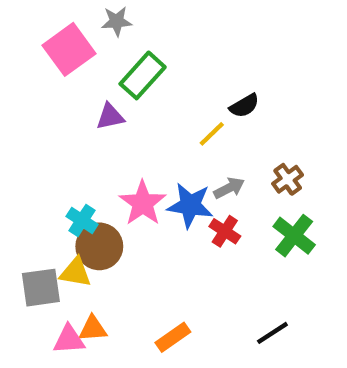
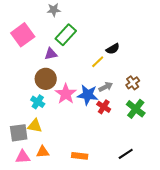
pink square: (69, 49) -> (23, 35), moved
brown circle: (99, 246) -> (46, 79), moved
orange rectangle: (173, 337) -> (80, 156), turned 42
pink triangle: (69, 339) -> (23, 157), moved

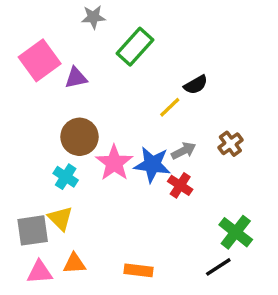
green rectangle: (66, 35) -> (135, 47), moved
purple triangle: (51, 54) -> (76, 78), moved
green cross: (136, 109) -> (236, 232), moved
yellow triangle: (35, 126) -> (60, 218), turned 35

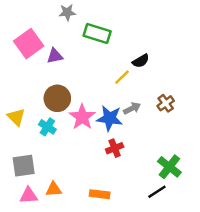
green rectangle: (135, 47) -> (97, 34), turned 65
red cross: (180, 185) -> (115, 148), moved, turned 35
yellow triangle: (60, 218) -> (16, 117), moved

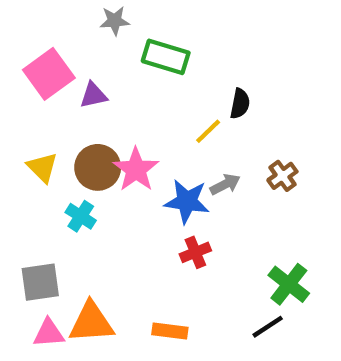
black semicircle: (141, 61) -> (240, 104), turned -49
yellow triangle: (16, 117) -> (42, 167), moved
pink star: (82, 117) -> (136, 170), moved
orange triangle: (54, 189) -> (91, 322), size x1.6

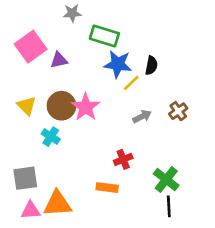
blue star: (187, 201) -> (118, 64), moved
green cross: (289, 284) -> (166, 180), moved
black line: (268, 327) -> (169, 206), turned -60
orange rectangle: (170, 331) -> (107, 188), moved

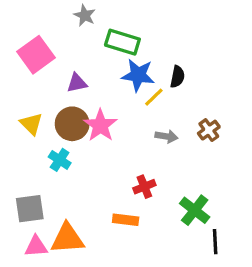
gray star: (72, 13) -> (85, 15), turned 30
purple triangle: (59, 60) -> (77, 83), moved
gray arrow: (142, 116) -> (166, 136), turned 36
black line: (169, 206) -> (215, 242), moved

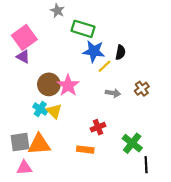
purple triangle: (77, 83) -> (23, 57), moved, turned 40
yellow triangle: (31, 124) -> (54, 111), moved
orange triangle: (67, 238) -> (39, 144), moved

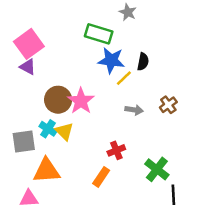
gray star: (57, 11) -> (128, 12), moved
gray square: (20, 142) -> (24, 141), moved
orange rectangle: (85, 150) -> (101, 177), turned -63

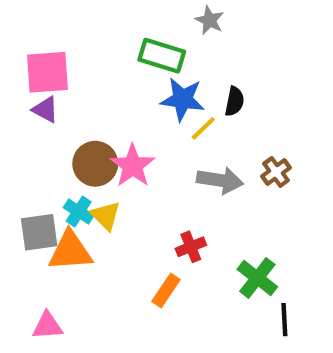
pink square: (29, 44) -> (47, 72), turned 32
gray arrow: (134, 110) -> (220, 180), size x1.5
orange triangle: (47, 171) -> (70, 251), moved

